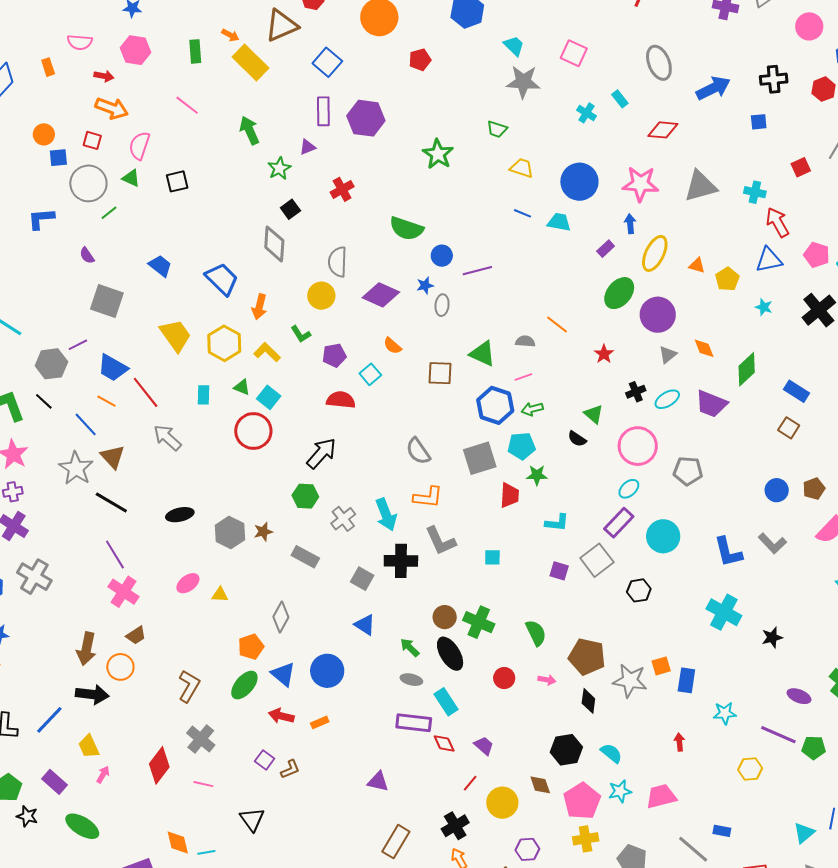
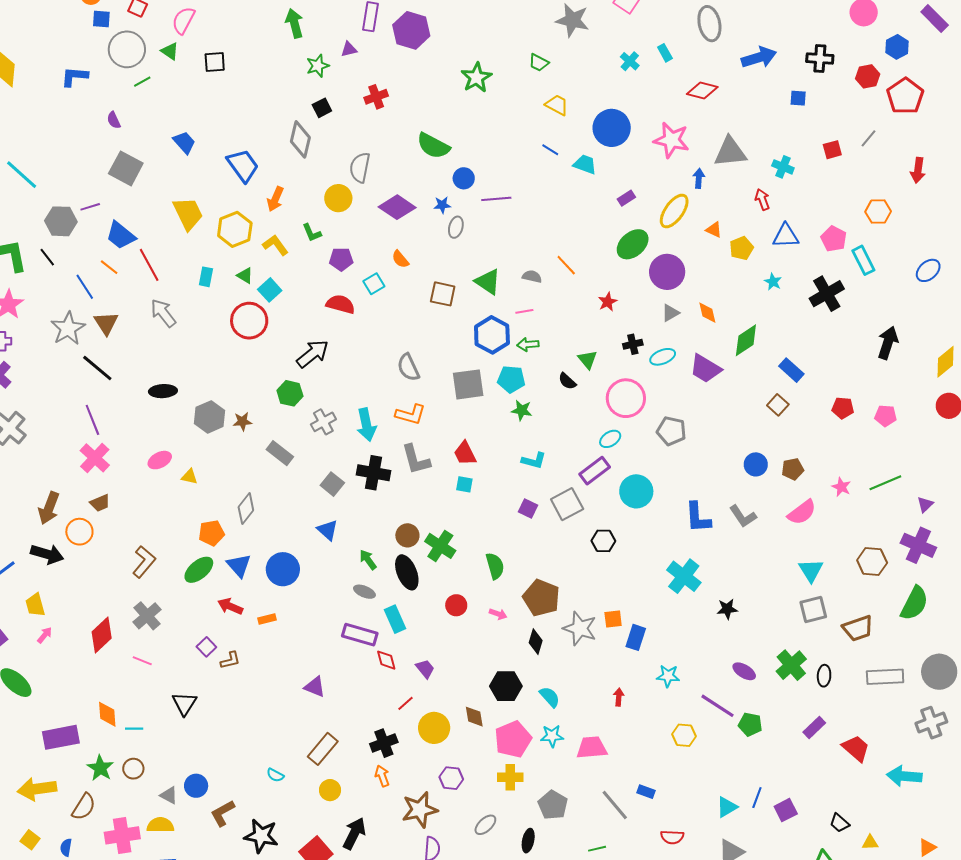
red arrow: (778, 222) -> (762, 200), moved, size x0.7
blue arrow: (630, 224) -> (699, 178), moved
red trapezoid: (510, 495) -> (465, 453), moved, turned 140

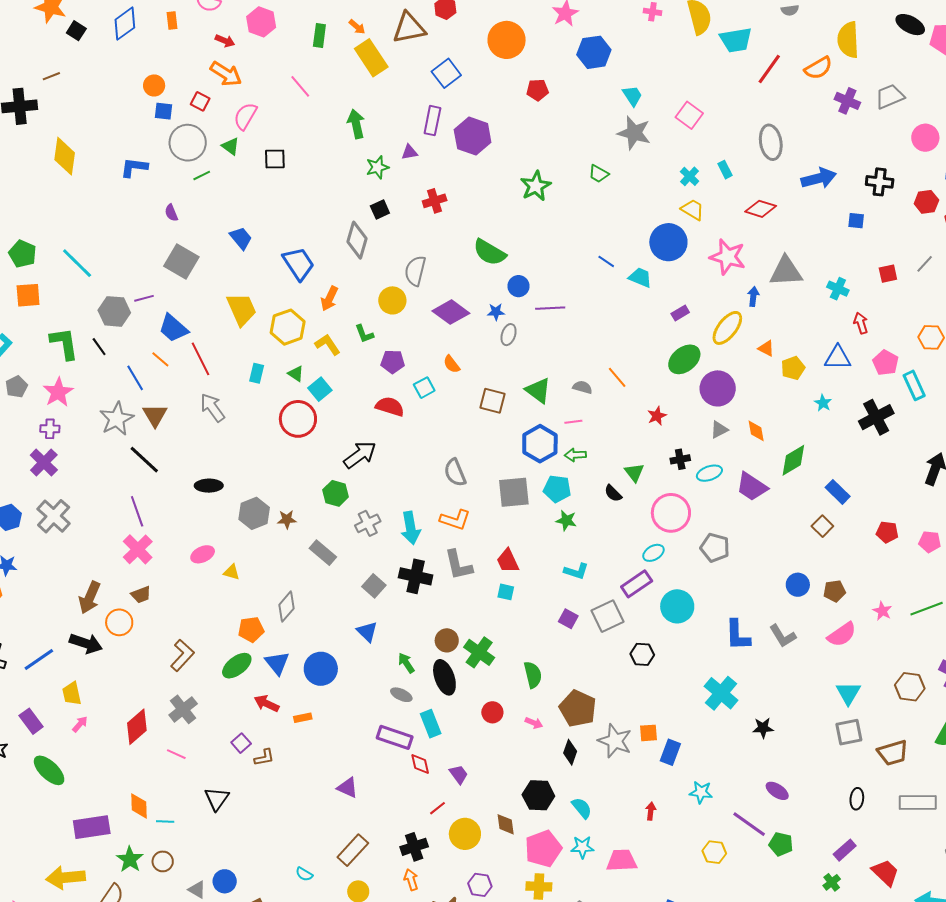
yellow trapezoid: (557, 105) -> (692, 210), moved
red arrow: (762, 200) -> (861, 323), moved
green cross: (791, 665) -> (832, 882), moved, size x0.6

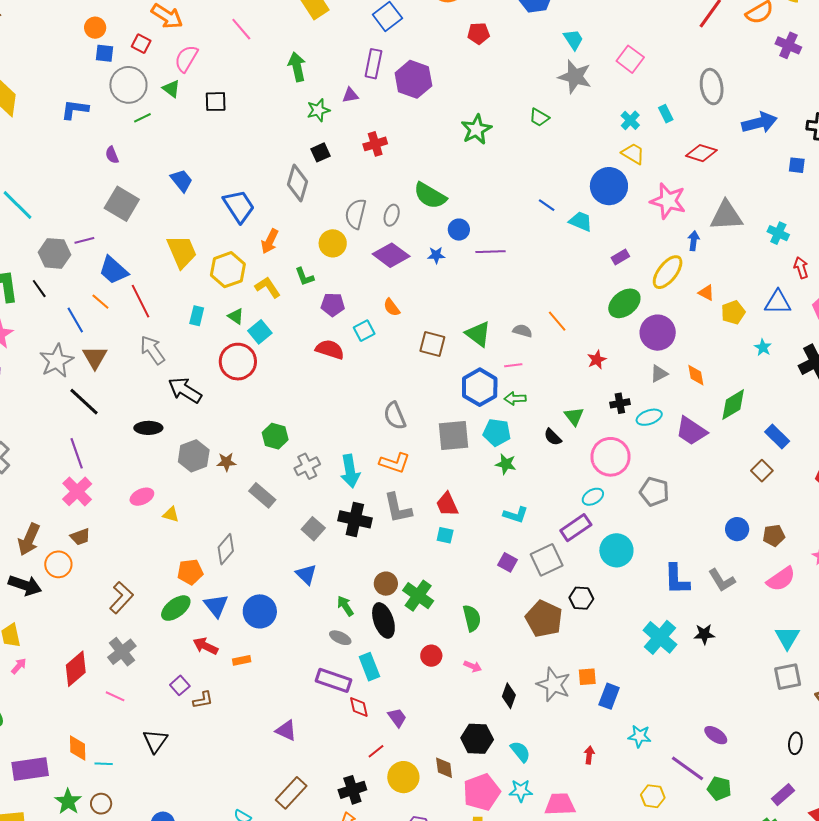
gray ellipse: (509, 335) -> (392, 215), moved
black arrow: (360, 455) -> (185, 390), moved, turned -112
brown pentagon: (578, 709) -> (544, 619), moved
black star: (763, 728) -> (704, 634), moved

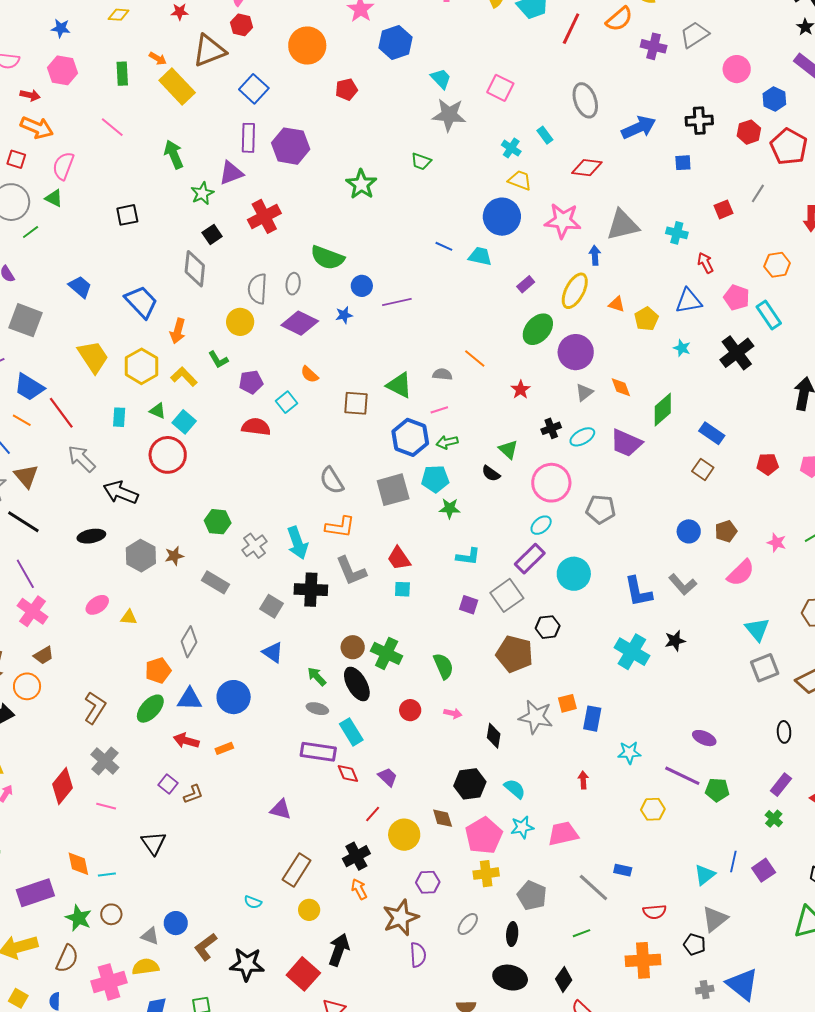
purple triangle: (350, 95) -> (231, 173), size x1.5
black square: (216, 102) -> (127, 215), moved
red cross: (375, 144) -> (264, 216), size x1.4
blue triangle: (216, 606) -> (189, 699), turned -40

